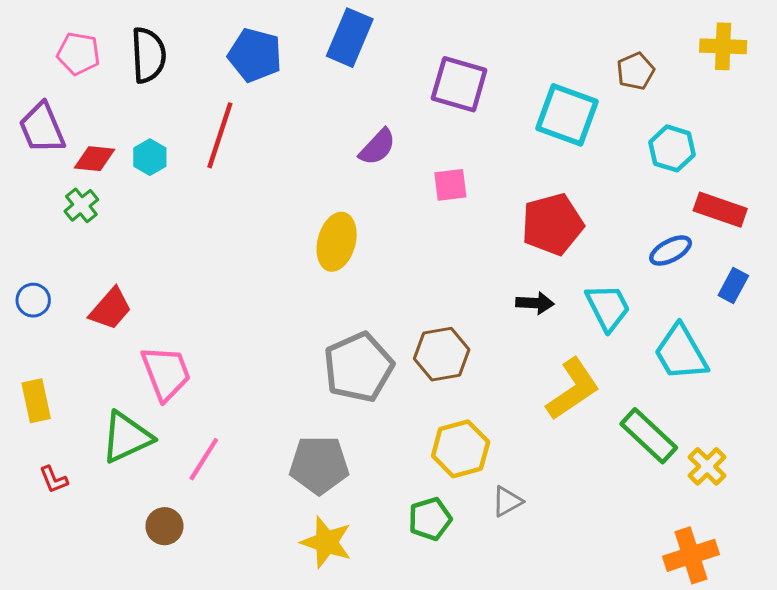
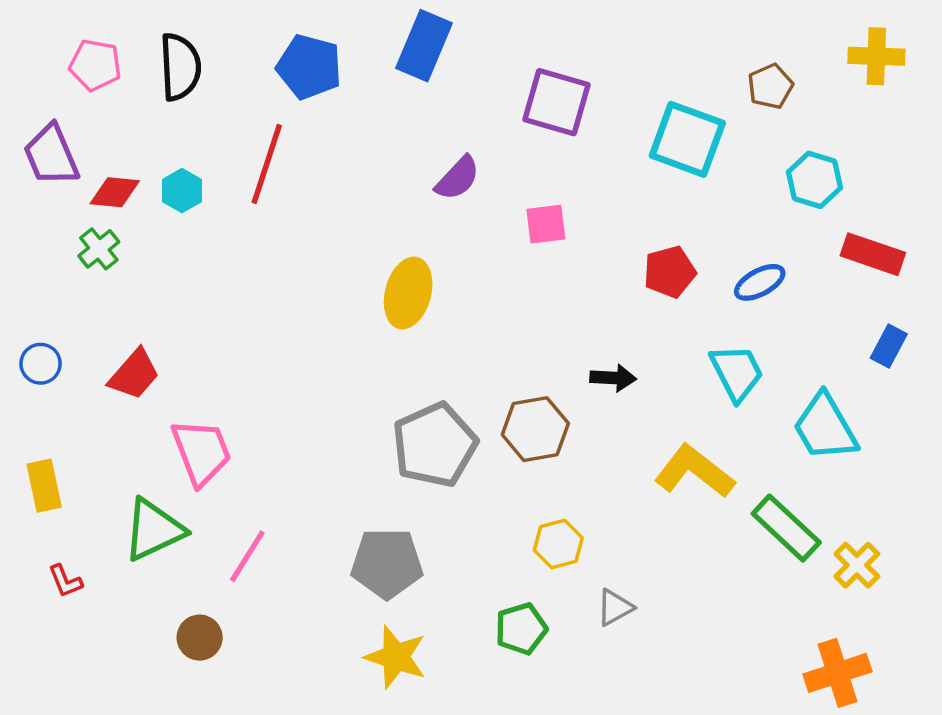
red pentagon: (552, 224) -> (670, 272), size x0.7
blue ellipse: (671, 251) -> (760, 282), moved
black arrow: (535, 303) -> (613, 378), moved
yellow L-shape: (573, 389) -> (694, 471), turned -108
yellow hexagon: (461, 449) -> (558, 544), size x0.7

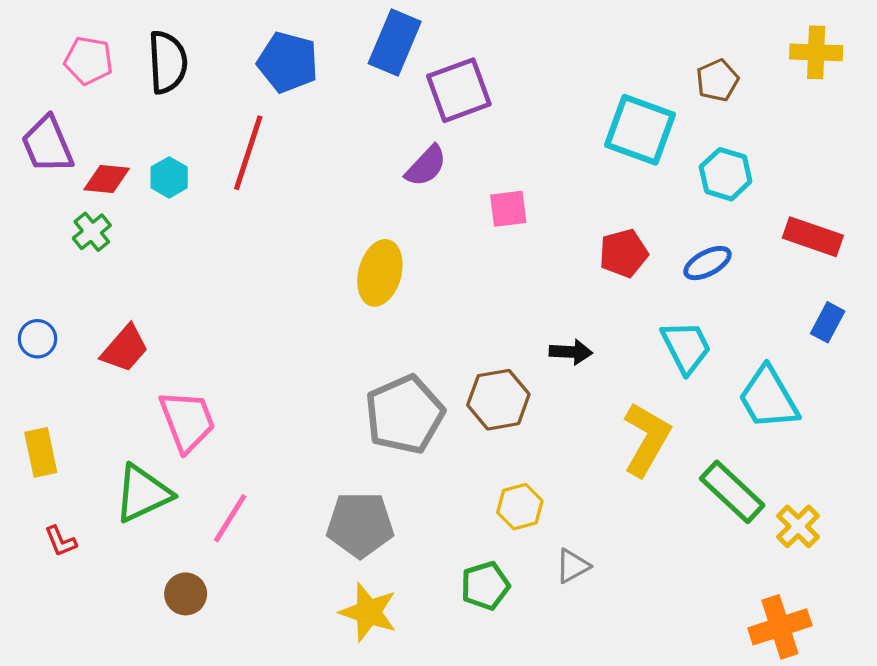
purple square: (557, 102) -> (459, 90), moved, turned -36
cyan hexagon: (815, 180) -> (726, 174), moved
yellow L-shape: (694, 471) -> (647, 439), turned 82

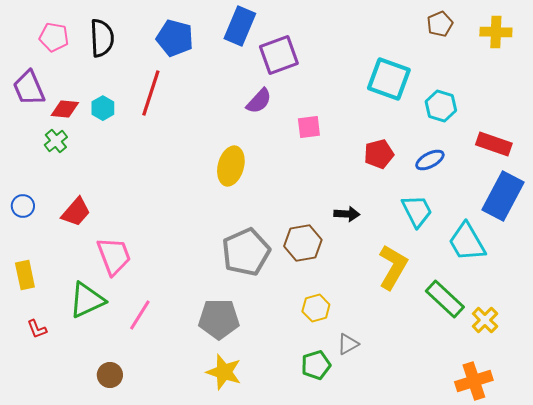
brown pentagon: (717, 80) -> (440, 24), moved
blue rectangle: (828, 322) -> (503, 196), size x2.0
green pentagon: (485, 586) -> (316, 365), moved
brown circle: (186, 594) -> (110, 375), moved

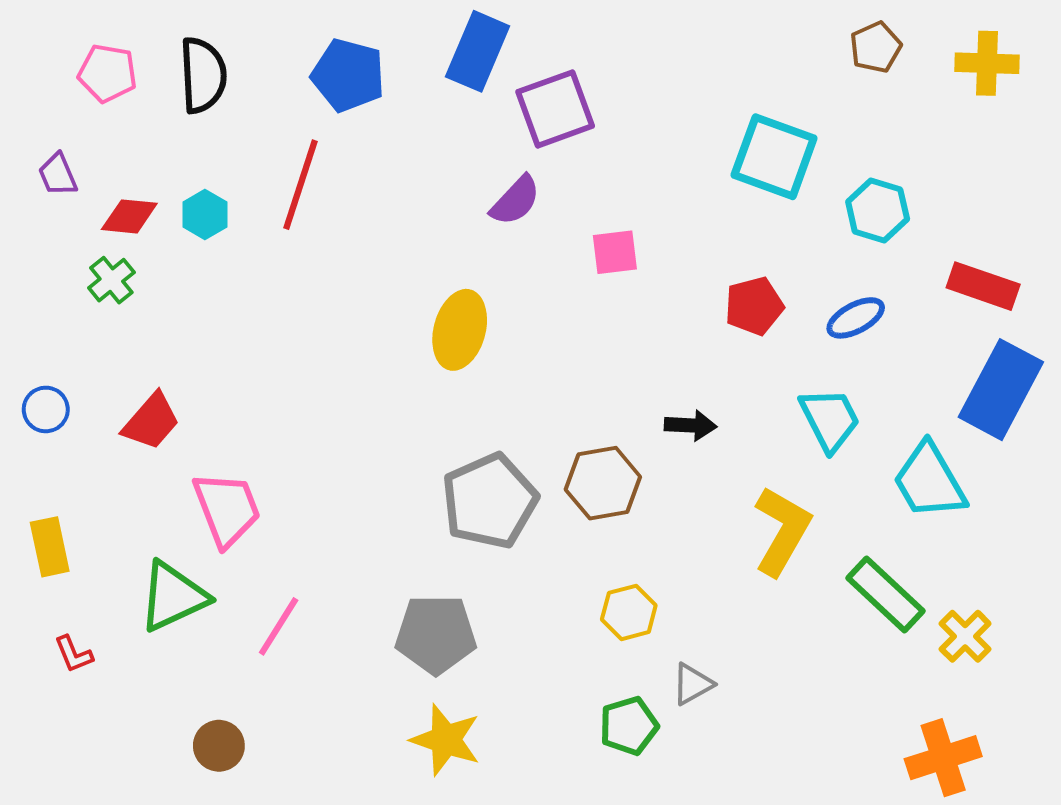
purple trapezoid: (29, 88) -> (58, 175), size x0.6

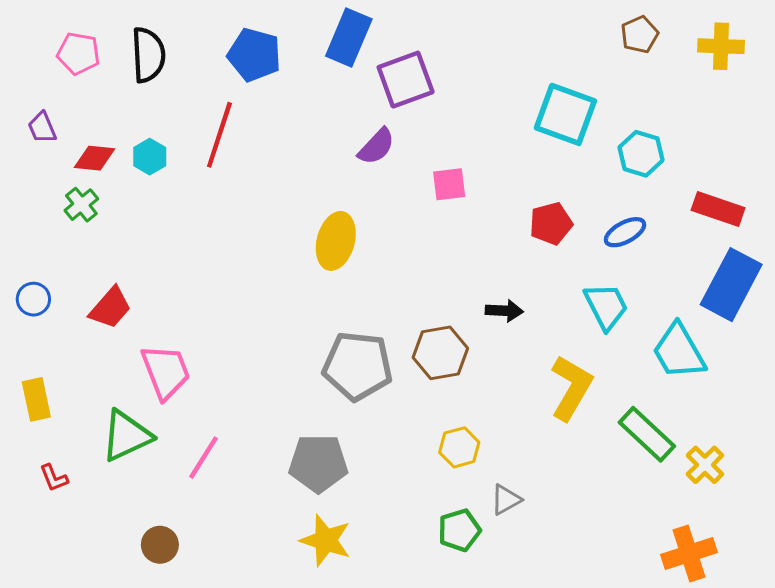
gray pentagon: (490, 501) -> (358, 366), turned 30

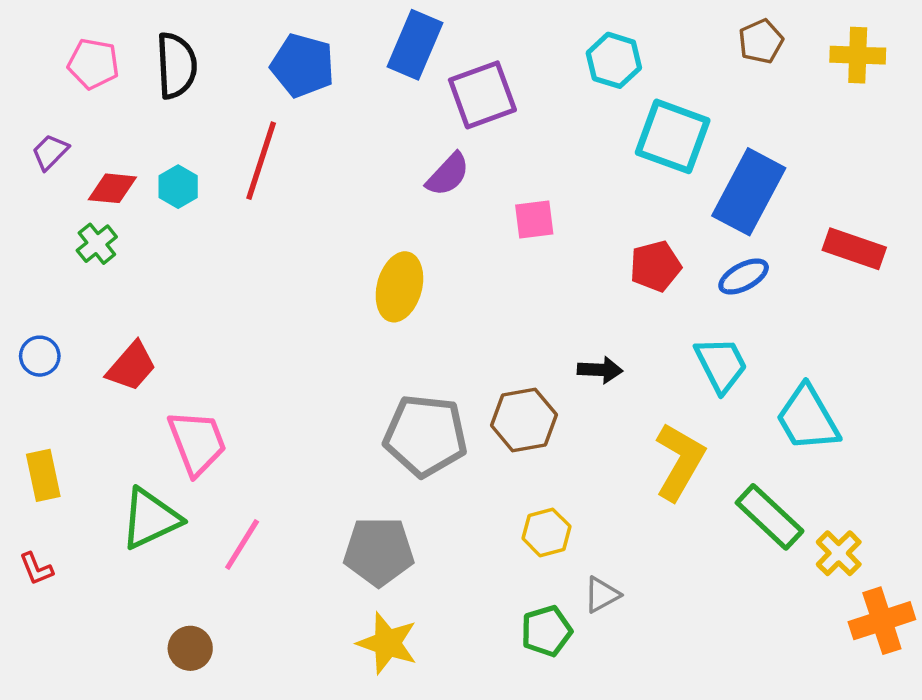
purple trapezoid: (42, 128) -> (50, 152), turned 68
cyan hexagon: (641, 154) -> (614, 60), moved
blue rectangle: (731, 285) -> (749, 192), moved
red L-shape: (54, 478) -> (36, 569), moved
orange cross: (689, 553) -> (882, 621), moved

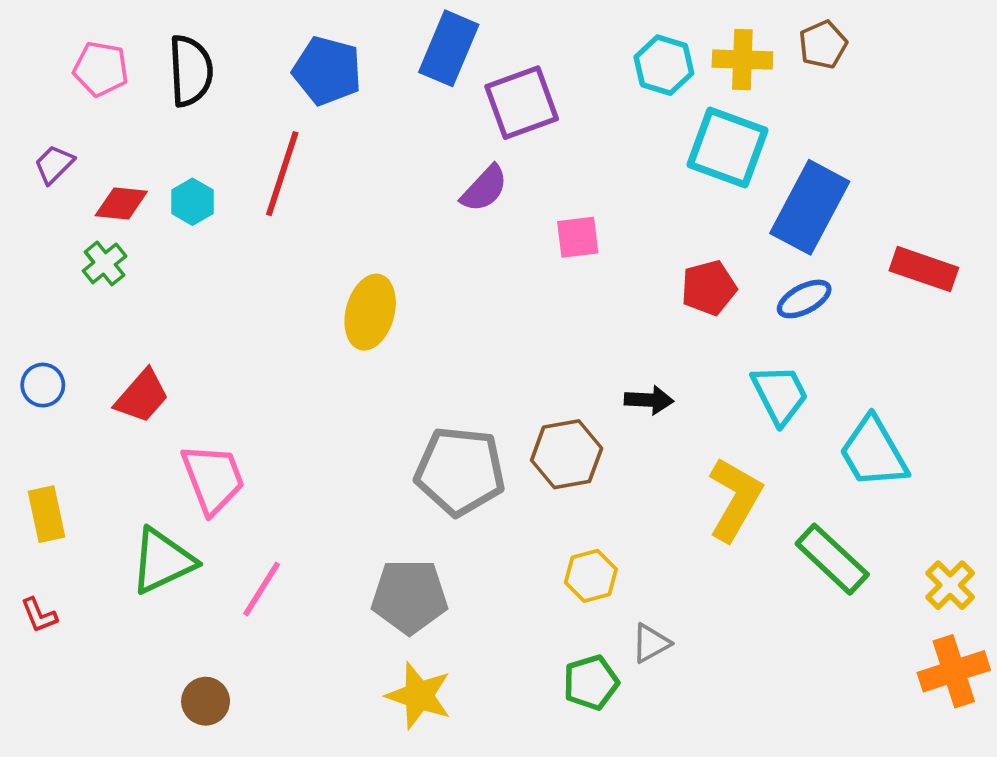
yellow cross: (858, 55) -> (742, 60), moved
yellow ellipse: (399, 287) -> (370, 312), moved
yellow cross: (839, 553) -> (950, 585), moved

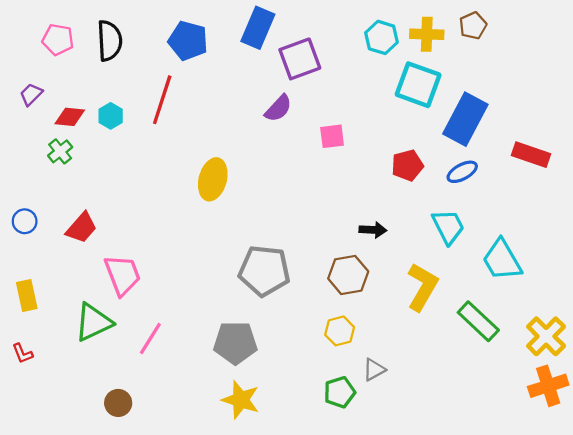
brown hexagon: (567, 454) -> (348, 275), moved
yellow cross: (950, 585) -> (546, 336), size x1.4

